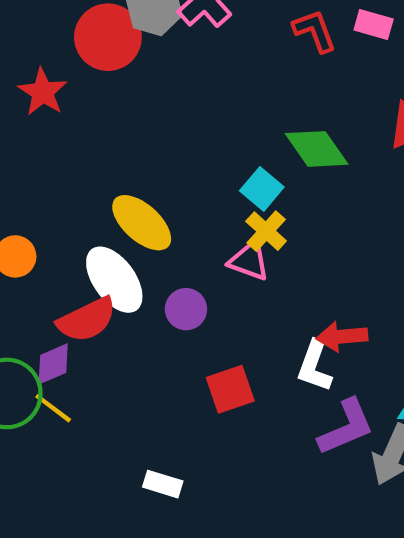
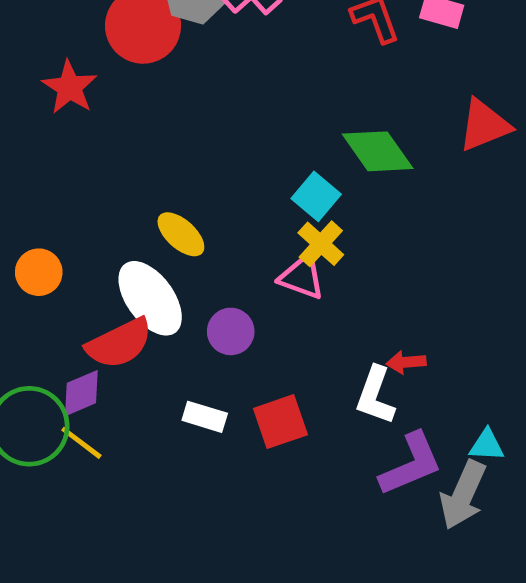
yellow ellipse: (142, 223) -> (181, 234), size x0.7
red arrow: (342, 337) -> (406, 362), size x0.7
white rectangle: (163, 484) -> (205, 417), moved

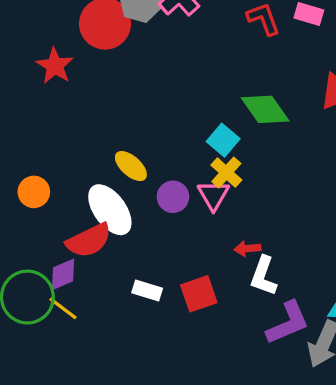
pink triangle: (302, 277) -> (213, 195), turned 40
purple circle: (231, 331) -> (173, 197), moved
red arrow: (406, 362) -> (247, 249), moved

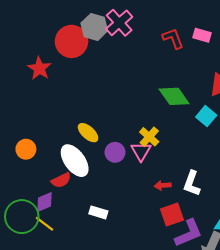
cyan square: (223, 140) -> (206, 116), moved
red semicircle: (89, 240) -> (61, 180), size x0.7
white L-shape: (264, 276) -> (192, 183), moved
red square: (199, 294) -> (172, 214), moved

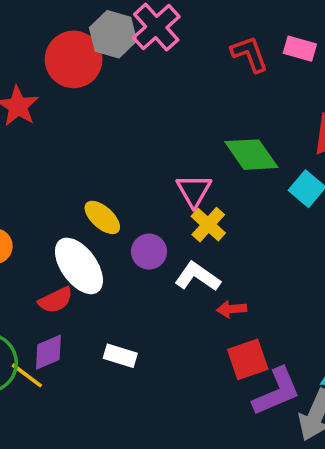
pink triangle: (141, 151) -> (194, 191), moved
white L-shape: (192, 183) -> (197, 277), moved, turned 105
purple diamond: (45, 202) -> (48, 352), moved

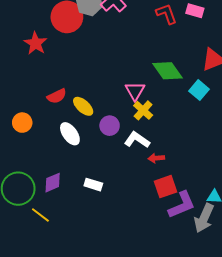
white ellipse: (79, 266) -> (70, 134), size x0.7
red semicircle: (56, 300) -> (57, 96), moved
yellow line: (27, 375) -> (40, 215), moved

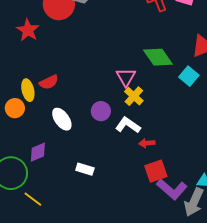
yellow ellipse: (83, 106) -> (28, 90), moved, turned 35
purple diamond: (53, 183) -> (38, 152), moved
purple L-shape: (182, 205) -> (172, 189), turned 64

